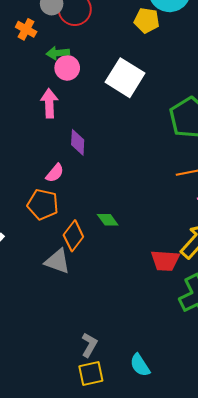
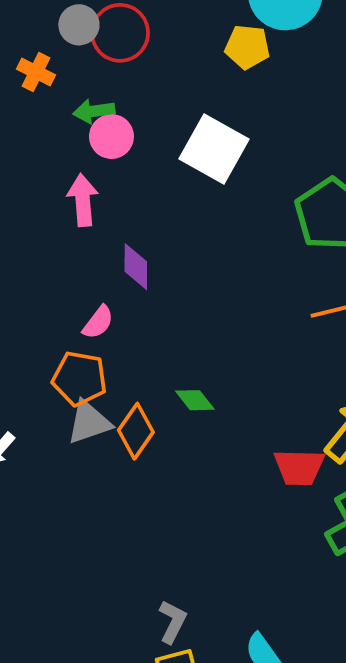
gray triangle: (57, 261) -> (89, 422), moved, turned -36

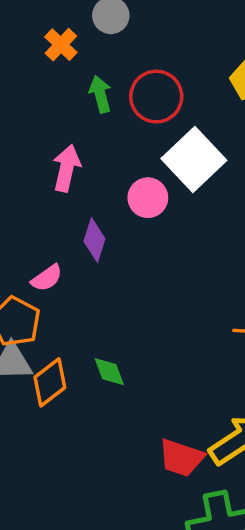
red circle: (120, 33) -> (156, 97), moved
green arrow: (94, 111) -> (100, 94), turned 66
pink circle: (111, 136) -> (148, 198), moved

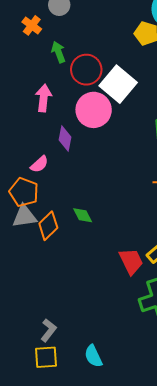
red circle: (156, 97) -> (86, 70), moved
pink circle: (148, 198) -> (94, 110), size x1.5
red trapezoid: (181, 458) -> (131, 261), turned -128

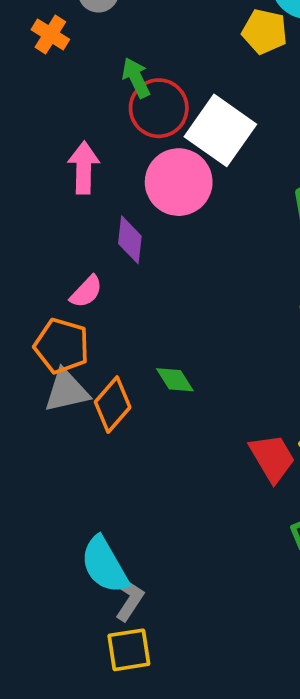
green arrow: (58, 52) -> (136, 78), moved
cyan semicircle: (93, 356) -> (104, 565), moved, size x1.4

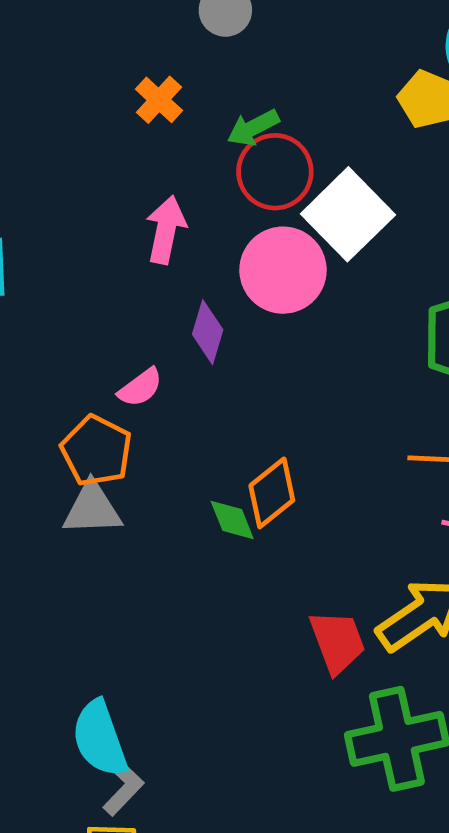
orange cross: (50, 35) -> (159, 100), moved
green arrow: (136, 78) -> (253, 128), turned -102
orange diamond: (113, 405) -> (272, 493), moved

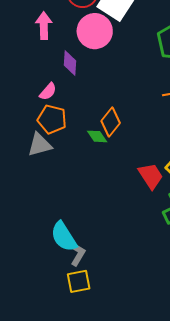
orange pentagon: (96, 451) -> (52, 119), moved

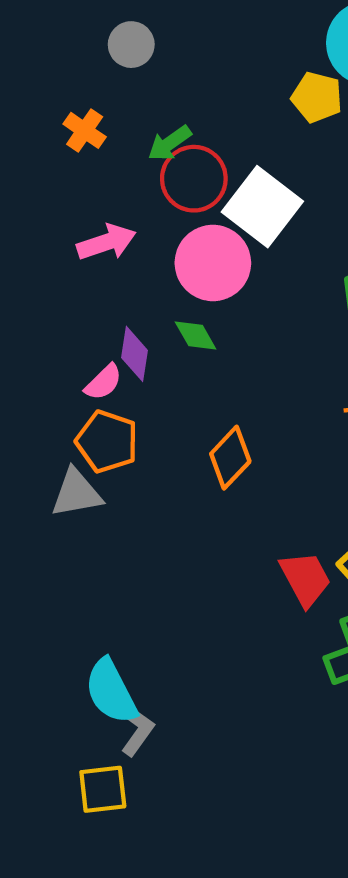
pink arrow: (44, 26) -> (106, 242), turned 68
purple diamond: (70, 63) -> (135, 354), moved
green diamond: (97, 136) -> (196, 335), moved
yellow square: (79, 281) -> (103, 789), moved

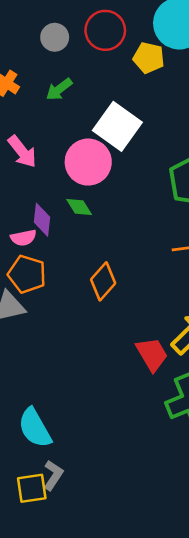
gray circle: (131, 45) -> (55, 37), moved
red circle: (194, 179) -> (105, 30), moved
pink arrow: (106, 242) -> (22, 152), turned 72
pink semicircle: (103, 382) -> (23, 238), turned 35
gray L-shape: (137, 731) -> (53, 475), moved

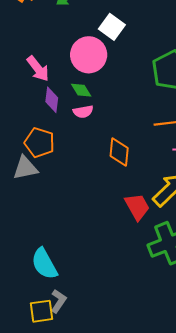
white square: (117, 126) -> (112, 27), size x0.7
pink arrow: (22, 152) -> (38, 69), moved
pink semicircle: (23, 238) -> (83, 112), moved
orange diamond: (103, 281) -> (119, 152), moved, turned -36

